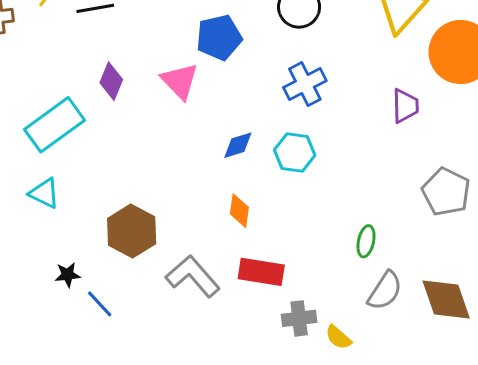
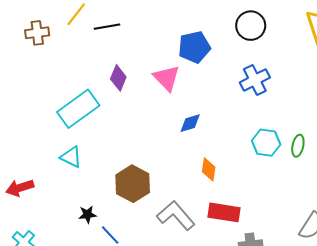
blue diamond: (238, 145) -> (190, 123), moved
cyan hexagon: (295, 152) -> (266, 143), moved
green ellipse: (366, 241) -> (298, 146), moved

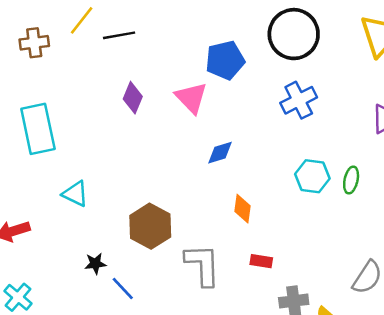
black circle: (251, 26) -> (294, 34), size x1.4
cyan rectangle: (78, 109) -> (38, 129), moved, turned -66
red rectangle: (224, 212) -> (261, 261), size x0.6
gray L-shape: (176, 216) -> (203, 265), turned 39

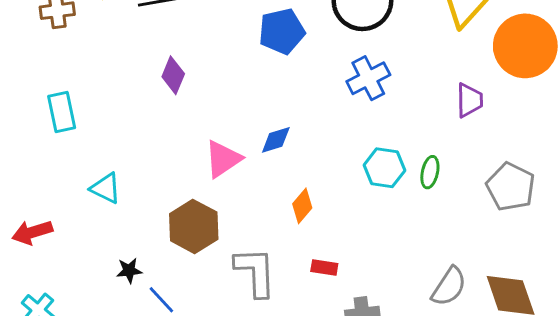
pink triangle: (191, 98) -> (223, 159), moved, turned 40
cyan rectangle: (38, 129) -> (62, 112), size x0.7
orange diamond: (243, 209) -> (302, 206), turned 32

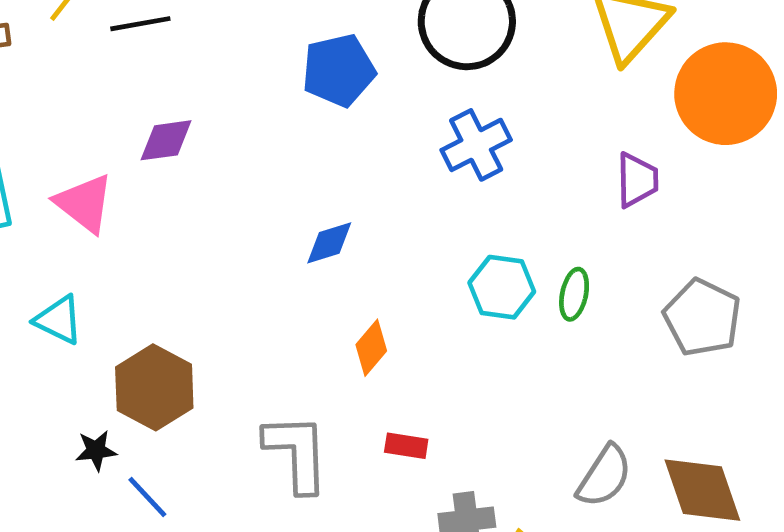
purple diamond: (173, 75) -> (166, 140), turned 60
pink triangle: (223, 159) -> (84, 203), moved, turned -48
brown hexagon: (194, 226) -> (154, 387), moved

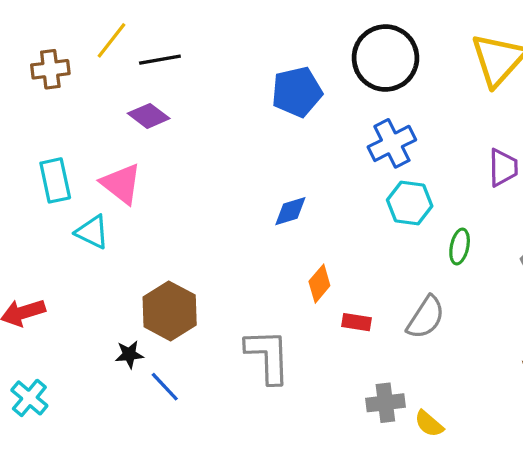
purple diamond: (166, 140) -> (149, 116), moved, turned 45
cyan hexagon: (502, 287) -> (410, 203), moved
cyan triangle: (59, 320) -> (92, 232), moved
red rectangle: (406, 446) -> (356, 322), moved
gray semicircle: (604, 476) -> (426, 317), moved

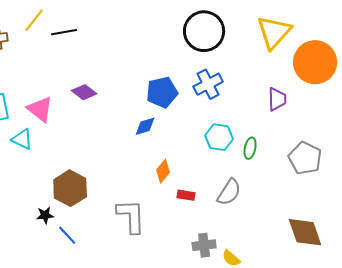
blue pentagon: (297, 92) -> (162, 92), moved
purple diamond: (149, 116) -> (84, 92), moved
cyan hexagon: (410, 203) -> (219, 137), moved

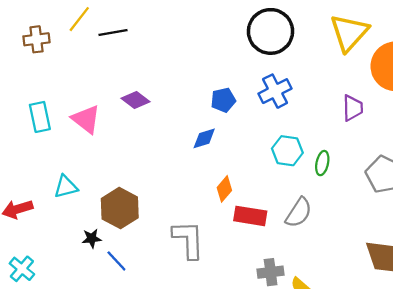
blue pentagon: (162, 92) -> (223, 100), size x0.7
cyan triangle: (22, 139) -> (66, 187), moved, turned -40
red rectangle: (186, 195) -> (250, 216), size x1.6

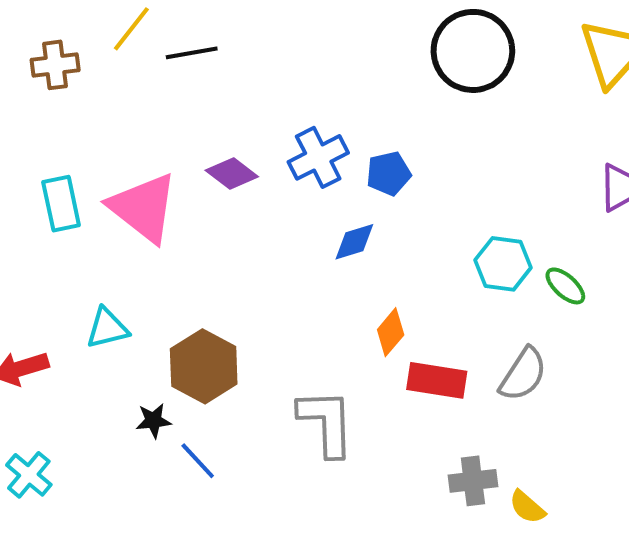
blue cross: (275, 91) -> (318, 157), moved
pink triangle: (86, 119) -> (143, 208), size x1.4
green ellipse: (322, 163) -> (565, 286), turned -60

